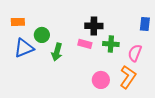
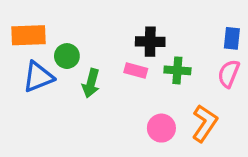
orange rectangle: (18, 22) -> (28, 35), size x1.5
pink semicircle: (135, 53) -> (229, 74), moved

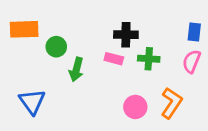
blue triangle: (38, 77) -> (32, 102), moved, turned -44

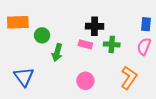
pink circle: (135, 107) -> (85, 81), moved

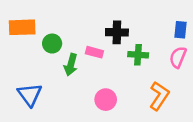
pink rectangle: (85, 44) -> (94, 52), moved

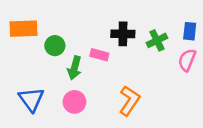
green cross: (138, 55) -> (157, 40), moved, turned -30
orange L-shape: (159, 96) -> (129, 101), moved
pink circle: (106, 100) -> (74, 102), moved

